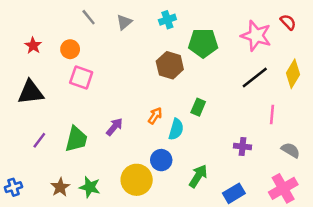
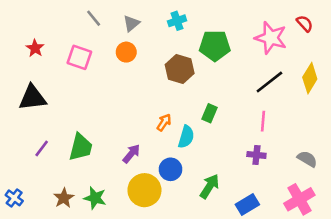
orange circle: (70, 49) -> (126, 52), moved
pink square: (81, 78) -> (79, 57), moved
pink line: (272, 114) -> (263, 121), moved
purple arrow: (114, 127) -> (131, 154), moved
blue cross: (13, 187) -> (14, 198), turned -35

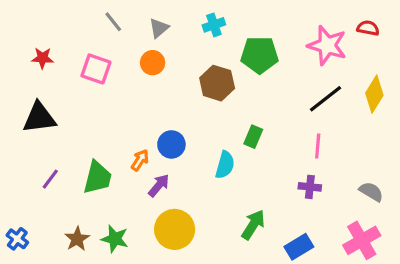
red semicircle: (305, 23) -> (368, 28), turned -36
red star: (35, 48) -> (42, 58), turned -30
orange arrow: (164, 122) -> (140, 160), moved
blue circle: (171, 169) -> (171, 144), moved

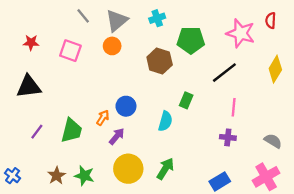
gray triangle: (159, 28) -> (117, 20), size x1.5
red semicircle: (368, 28) -> (271, 20), turned -98
black line: (326, 99) -> (224, 73), moved
green arrow: (253, 225) -> (165, 169), moved

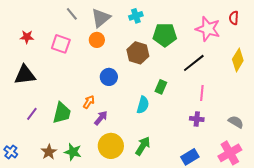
blue circle: (126, 106) -> (109, 77), moved

